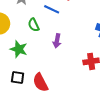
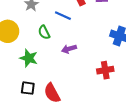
purple arrow: (57, 41) -> (69, 49), turned 64

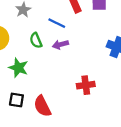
purple arrow: (69, 49) -> (60, 44), moved
red cross: (105, 70) -> (86, 85), moved

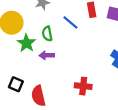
purple arrow: (60, 44) -> (47, 55), moved
green star: (18, 68) -> (26, 43), moved

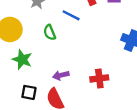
green star: (26, 43) -> (22, 59), moved
purple arrow: (47, 55) -> (61, 75), moved

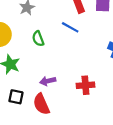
blue line: (71, 15) -> (70, 27), moved

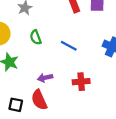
blue line: (70, 27) -> (69, 46), moved
black square: (16, 97) -> (16, 105), moved

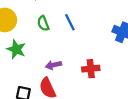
blue line: (69, 46) -> (70, 22), moved, turned 35

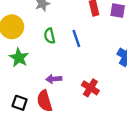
red cross: (91, 69) -> (90, 88), turned 30

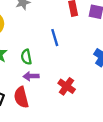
green semicircle: (50, 36) -> (26, 57), moved

